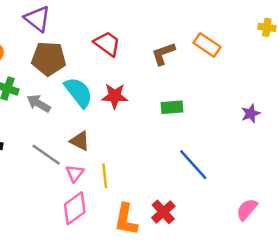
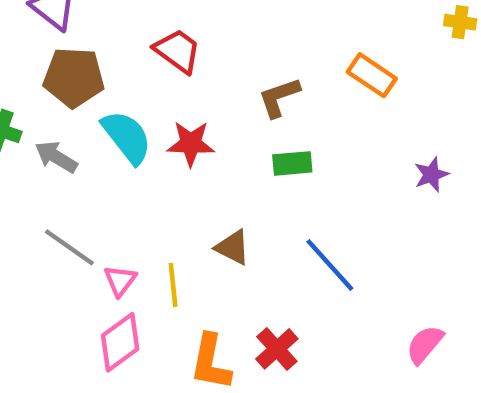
orange rectangle: (207, 45) -> (372, 75), moved
brown L-shape: (163, 54) -> (279, 97), moved
brown triangle: (80, 141) -> (233, 247), moved

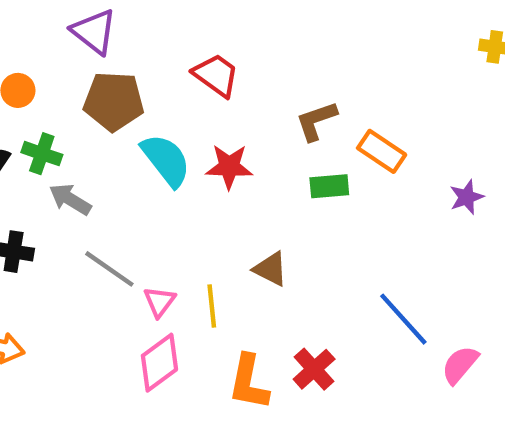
orange rectangle: (372, 75) -> (382, 151), moved
gray arrow: (56, 157) -> (70, 199), moved
blue line: (330, 265) -> (403, 319), moved

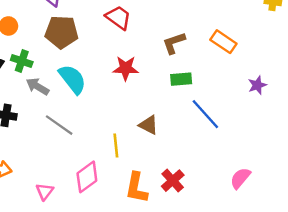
orange rectangle: (382, 151) -> (223, 42), moved
cyan semicircle: (166, 160) -> (72, 79), moved
pink triangle: (159, 302) -> (45, 191), moved
blue line: (403, 319) -> (205, 114), moved
pink semicircle: (460, 365) -> (240, 178), moved

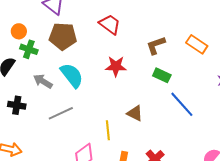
green cross: (22, 61) -> (29, 49), moved
green rectangle: (181, 79) -> (162, 75), turned 30
gray line: (59, 125) -> (61, 113), turned -60

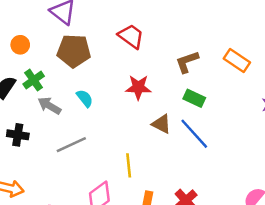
green cross: (29, 49) -> (34, 80), moved, turned 36
cyan semicircle: (72, 75) -> (85, 98), size x0.6
blue line: (182, 104) -> (194, 134), moved
brown triangle: (135, 113) -> (161, 124), moved

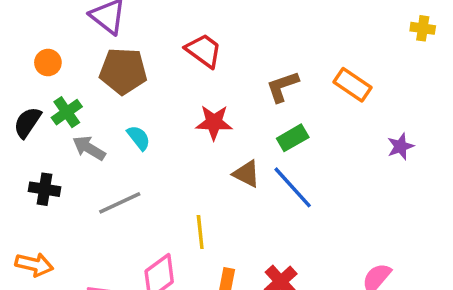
green rectangle: (194, 98) -> (293, 138), turned -55

